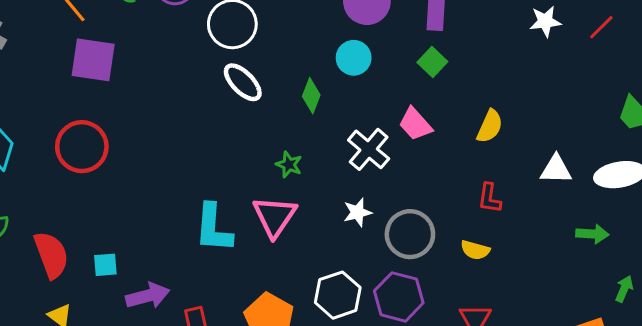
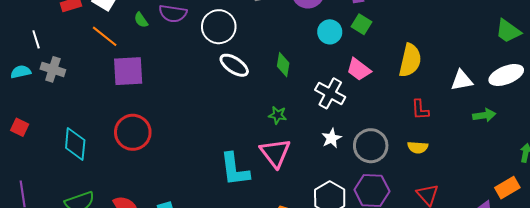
cyan circle: (354, 58) -> (330, 32), moved
yellow semicircle: (490, 126) -> (410, 60), size x1.4
green arrow: (592, 234) -> (484, 115), moved

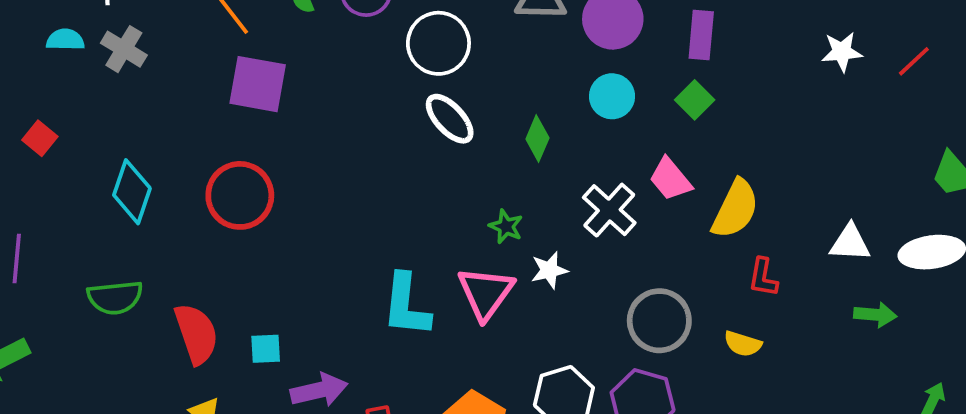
cyan circle: (330, 32) -> (612, 96), moved
yellow semicircle: (410, 60) -> (735, 209), moved
white star: (331, 138) -> (549, 270), moved

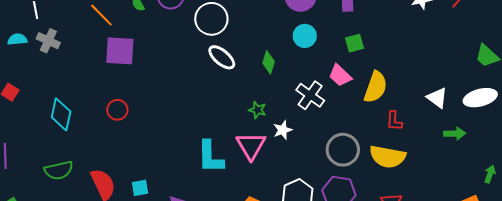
green square: (695, 100) -> (354, 43), moved, turned 36
red circle: (240, 195) -> (117, 110), size x0.6
white triangle: (850, 243) -> (437, 98), turned 40
yellow semicircle: (743, 344) -> (388, 157), size x1.8

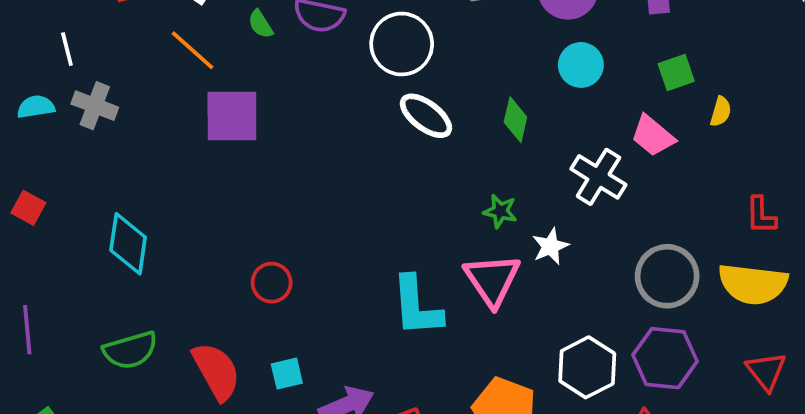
yellow semicircle: (376, 87) -> (721, 112), moved, size x0.5
red circle: (117, 110) -> (272, 283), moved

